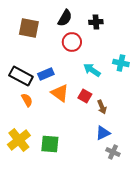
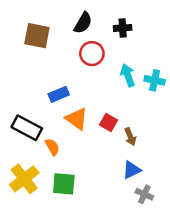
cyan arrow: (92, 70) -> (128, 75), moved, turned 36
black rectangle: (21, 76) -> (27, 128), moved
orange semicircle: (27, 100) -> (52, 147), moved

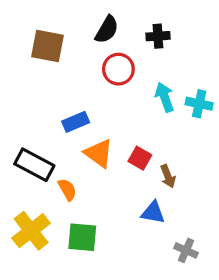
blue triangle: (132, 170) -> (153, 213), moved, turned 36

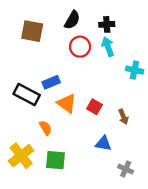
cyan arrow: (165, 97) -> (108, 47), moved
black rectangle: (34, 165) -> (27, 94), moved
brown arrow: (168, 176) -> (123, 117), moved

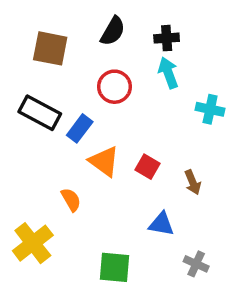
red circle: (80, 47) -> (114, 87), moved
blue rectangle: (51, 82) -> (80, 128), turned -30
black rectangle: (27, 94) -> (40, 113), moved
green square: (56, 160) -> (114, 267), moved

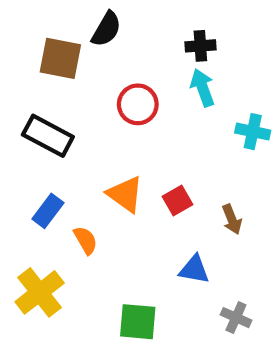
black semicircle: (113, 31) -> (106, 29), moved
blue rectangle: (80, 128) -> (48, 211), moved
red square: (147, 167) -> (177, 200), turned 30

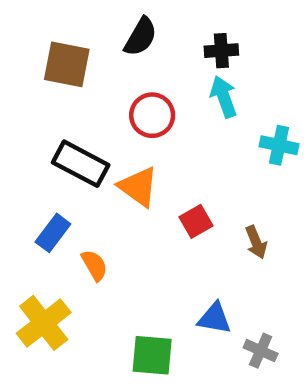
black semicircle: (106, 29) -> (141, 37), moved
black rectangle: (48, 136) -> (81, 164), moved
orange triangle: (125, 194) -> (138, 187), moved
blue triangle: (194, 269) -> (214, 318), moved

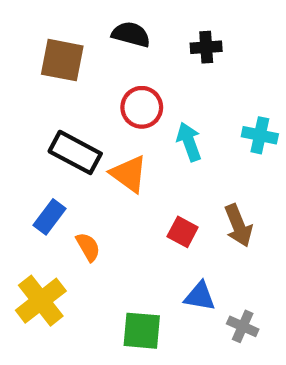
black semicircle: (141, 37) -> (131, 34), turned -105
cyan arrow: (224, 97) -> (189, 142), moved
red square: (196, 221) -> (183, 232), moved, turned -32
brown arrow: (256, 242) -> (238, 225), size x1.4

